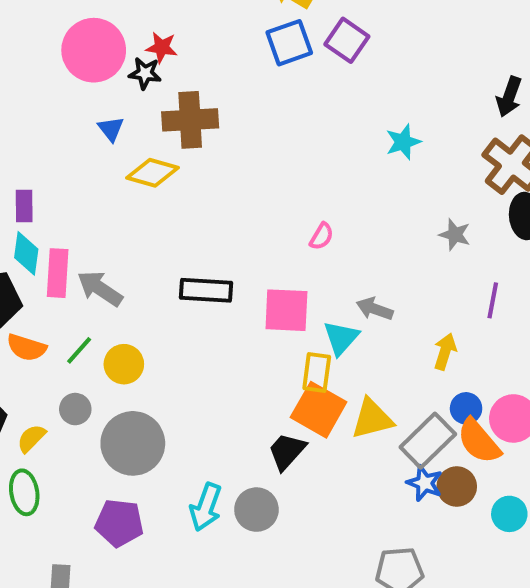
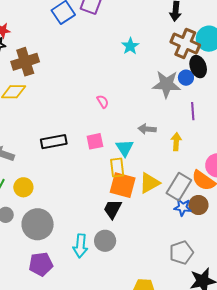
gray star: (455, 235) -> (166, 84), size x1.8
pink semicircle: (322, 236) -> (103, 102), turned -48
gray arrow: (375, 309) -> (147, 129), moved
pink square: (286, 310) -> (95, 141), size x0.7
blue circle: (466, 408) -> (186, 78), moved

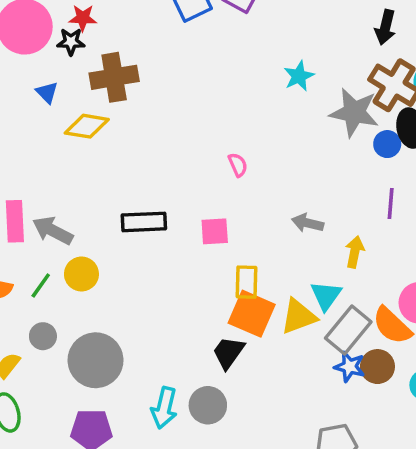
gray star: (166, 84) -> (354, 112), moved
cyan triangle: (125, 148) -> (326, 295), moved
yellow circle: (23, 187) -> (81, 274), moved

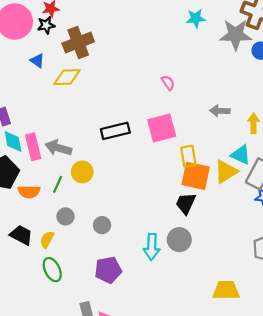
cyan star: (299, 76) -> (196, 18), turned 30
pink square: (215, 231) -> (162, 128), size x1.5
cyan triangle: (326, 295) -> (241, 155), turned -30
gray circle: (96, 360) -> (102, 225), size x0.5

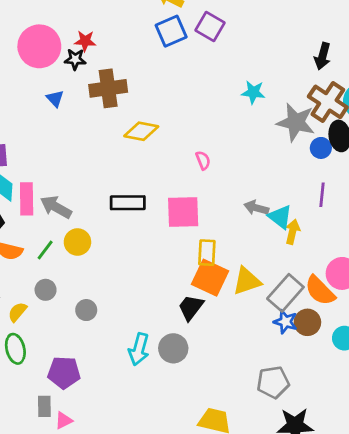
yellow diamond: (67, 77) -> (141, 131), moved
cyan triangle: (241, 155) -> (280, 217), moved
purple pentagon: (108, 270) -> (64, 373), moved

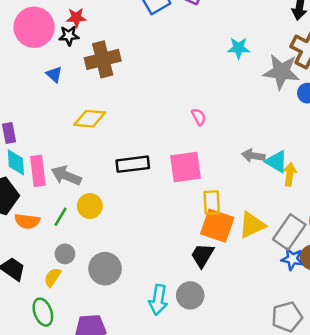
yellow diamond: (141, 131) -> (90, 119), moved
gray circle: (86, 310) -> (105, 269), size x1.6
yellow semicircle: (17, 312) -> (53, 277), moved

